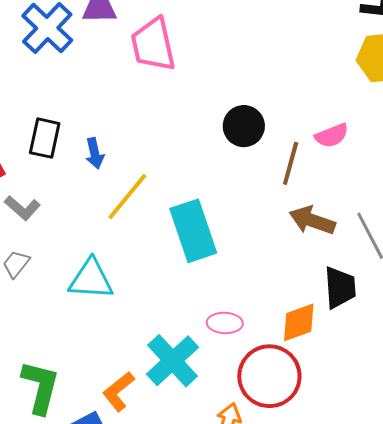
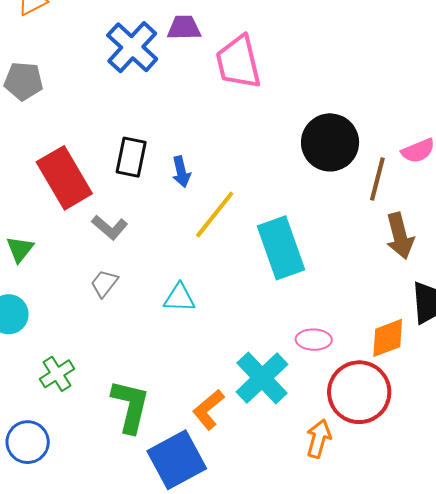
black circle: (244, 126) -> (330, 142), size x1.4
brown arrow: (312, 220) -> (400, 236), turned -123
cyan triangle: (91, 279) -> (179, 298), size x0.7

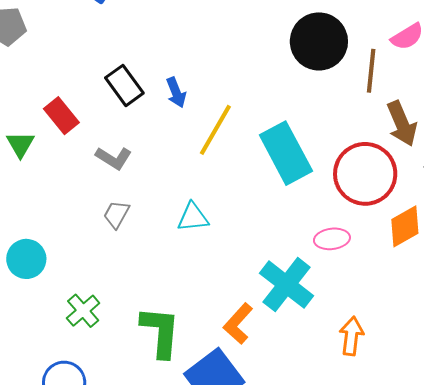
black rectangle: (131, 157) -> (124, 85), turned -39
red rectangle: (64, 178) -> (61, 116), size x0.6
green triangle: (20, 249) -> (20, 144), moved
red circle: (359, 392) -> (365, 174), moved

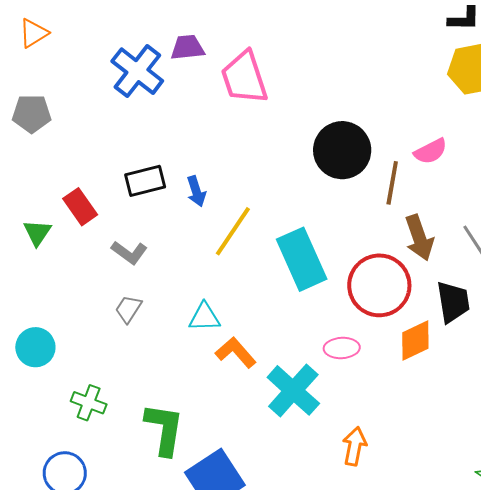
black rectangle: (124, 85) -> (145, 181), turned -72
green cross: (83, 311) -> (89, 403), turned -32
orange L-shape: (238, 324) -> (236, 352), moved, turned 93

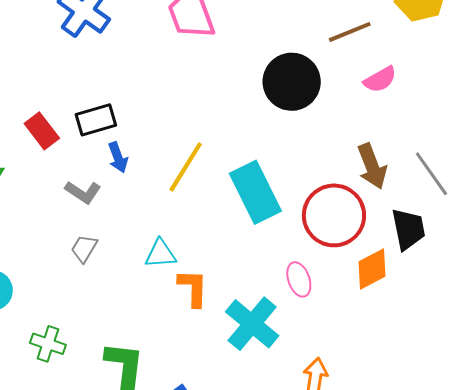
brown line: (392, 183) -> (350, 32), moved, turned 60
blue arrow: (196, 191) -> (118, 157), moved
red rectangle: (80, 207) -> (42, 131), moved
pink ellipse: (342, 348) -> (299, 279), turned 76
orange L-shape: (236, 352) -> (193, 288), turned 45

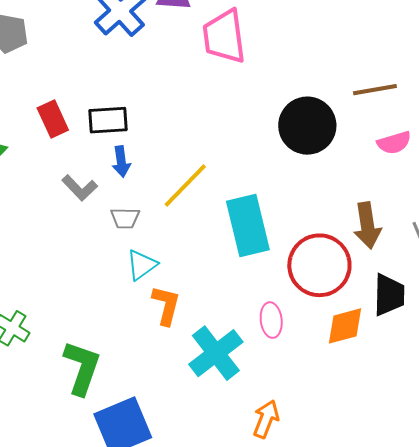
gray trapezoid: (84, 248) -> (125, 218), moved, turned -132
cyan triangle: (160, 254) -> (142, 265), turned -44

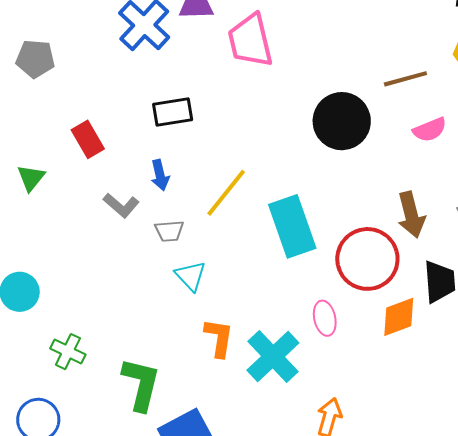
black rectangle: (108, 120) -> (173, 112), moved
cyan triangle: (142, 265) -> (191, 276), turned -32
orange L-shape: (166, 305) -> (219, 338), moved

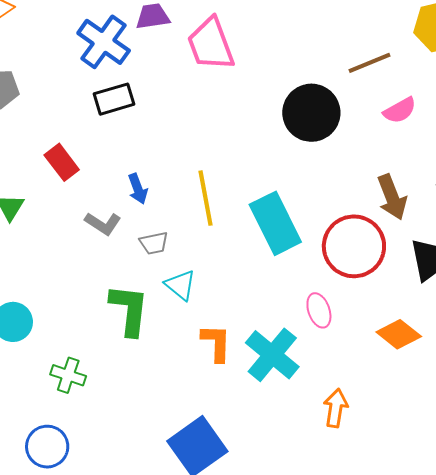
black rectangle: (173, 112) -> (114, 99), moved
yellow line: (226, 193) -> (205, 198), turned -42
orange diamond: (399, 317) -> (399, 334), moved, turned 66
green L-shape: (141, 384) -> (129, 310), moved

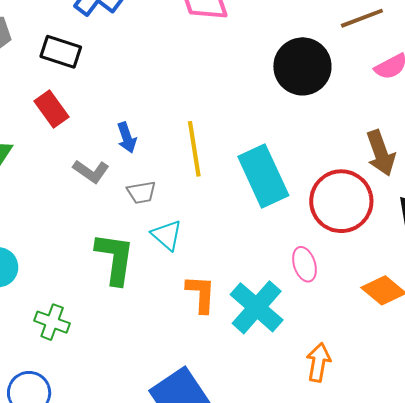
black rectangle: (114, 99) -> (61, 52), moved, turned 33

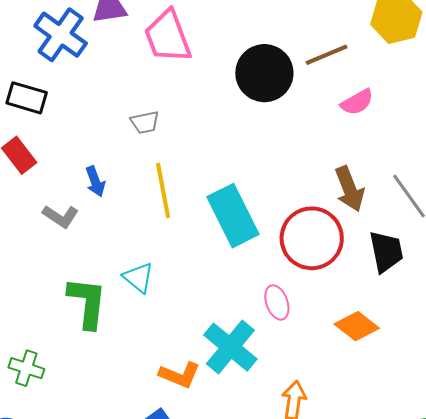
black circle: (302, 66) -> (264, 73), moved
gray trapezoid: (141, 192) -> (145, 122), moved
orange L-shape: (201, 294) -> (180, 375), moved, turned 111

